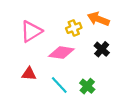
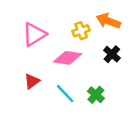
red triangle: (29, 74) -> (32, 81), turned -40

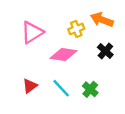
red triangle: (32, 81) -> (30, 86), moved

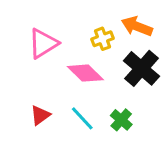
black cross: (105, 51) -> (141, 68), size x1.6
pink diamond: (63, 54) -> (85, 73), turned 36

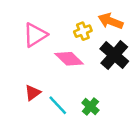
cyan line: (82, 118) -> (58, 105), moved
green cross: (121, 120) -> (90, 107), moved

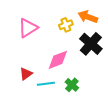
pink diamond: (69, 59) -> (58, 60), moved, turned -65
cyan line: (58, 105) -> (46, 84), turned -54

